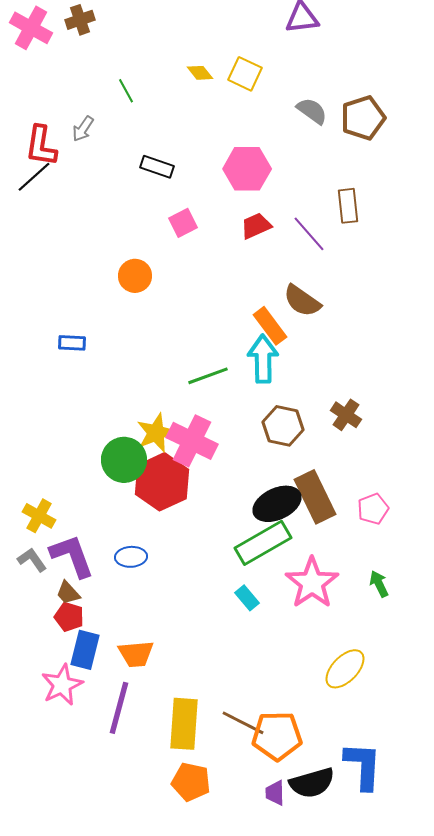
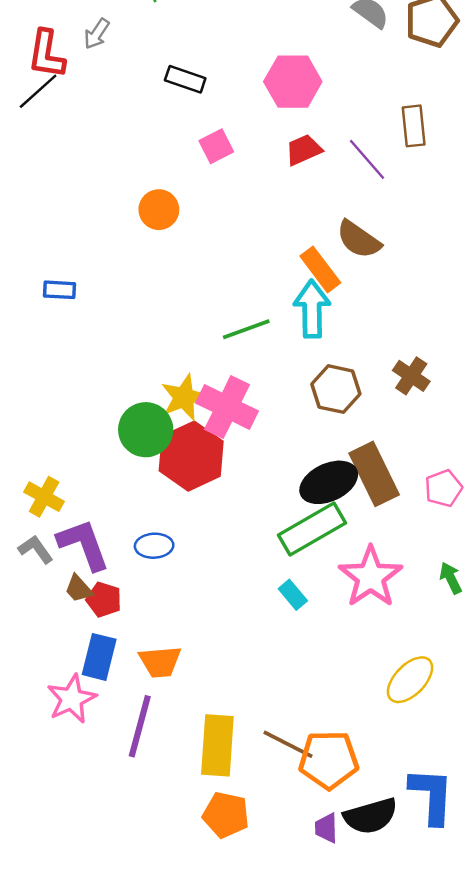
blue rectangle: (72, 343) -> (60, 290), moved
red pentagon: (69, 617) -> (104, 600), moved

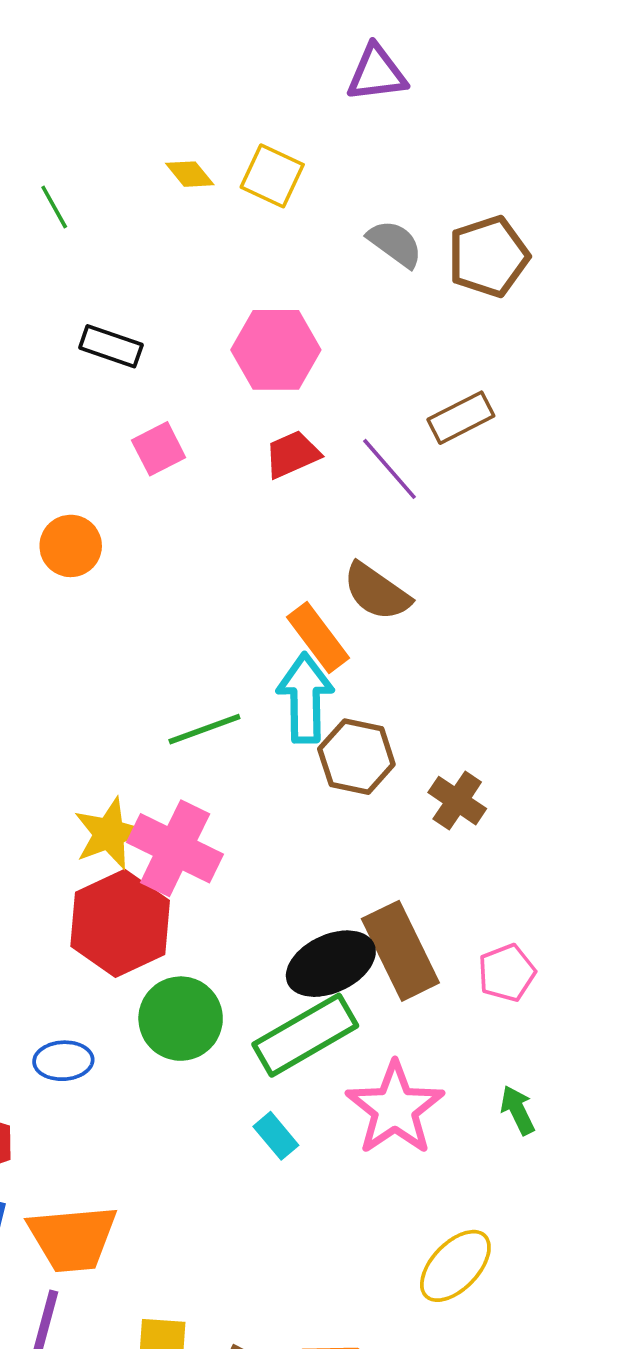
brown rectangle: (414, 126) -> (461, 418), turned 69
brown hexagon: (336, 389) -> (356, 757), moved
green circle: (146, 430) -> (181, 1019), moved
orange trapezoid: (160, 662) -> (73, 1238), size x1.4

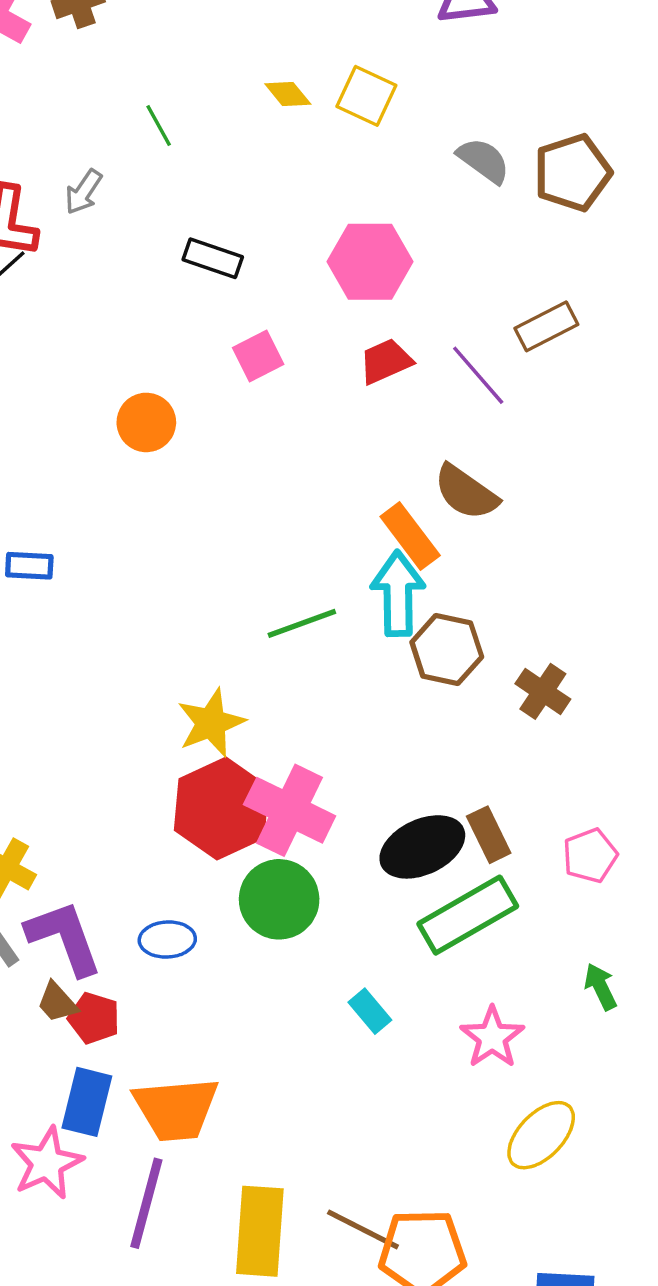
orange circle: (71, 546) -> (146, 422), moved
pink cross: (175, 848) -> (290, 810), moved
brown rectangle: (400, 951) -> (489, 835), size x0.6
green rectangle: (305, 1035) -> (468, 915), moved
pink star: (395, 1108) -> (492, 1037), moved, size x0.7

